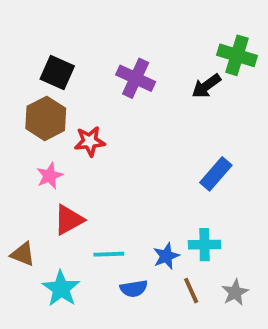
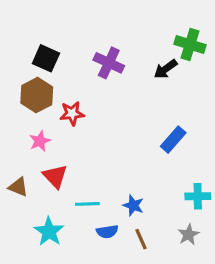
red triangle: (69, 220) -> (55, 176), turned -44
cyan cross: (204, 245) -> (198, 196), moved
brown triangle: (23, 254) -> (18, 187), moved
blue star: (166, 256) -> (133, 205), turned -30
brown line: (191, 291) -> (141, 239), moved

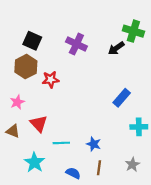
pink star: (40, 141) -> (17, 102), moved
cyan cross: (198, 196) -> (139, 127), moved
blue semicircle: (107, 231) -> (73, 173), moved, turned -144
brown line: (141, 239) -> (99, 168), turned 32

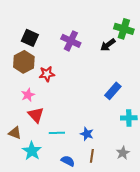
pink star: (17, 102) -> (28, 95), moved
brown triangle: (13, 131) -> (15, 133), moved

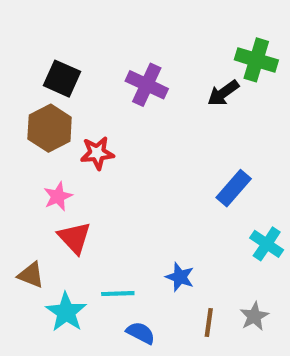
cyan cross: (129, 118) -> (267, 244), turned 35
cyan line: (57, 133) -> (118, 294), moved
brown line: (92, 156) -> (209, 323), moved

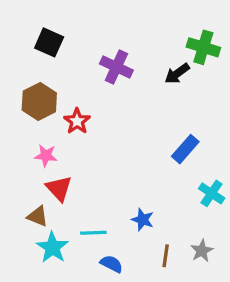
black square: (62, 79) -> (49, 42), moved
red star: (97, 153) -> (77, 121), turned -30
pink star: (58, 196) -> (46, 156), turned 30
brown triangle: (31, 275) -> (38, 216), moved

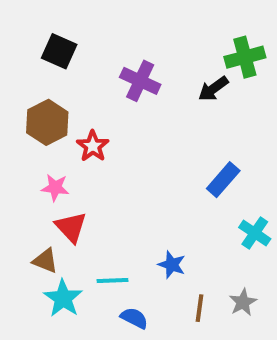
green cross: (203, 47) -> (245, 57), turned -32

